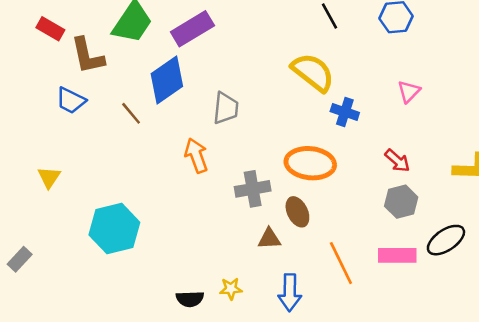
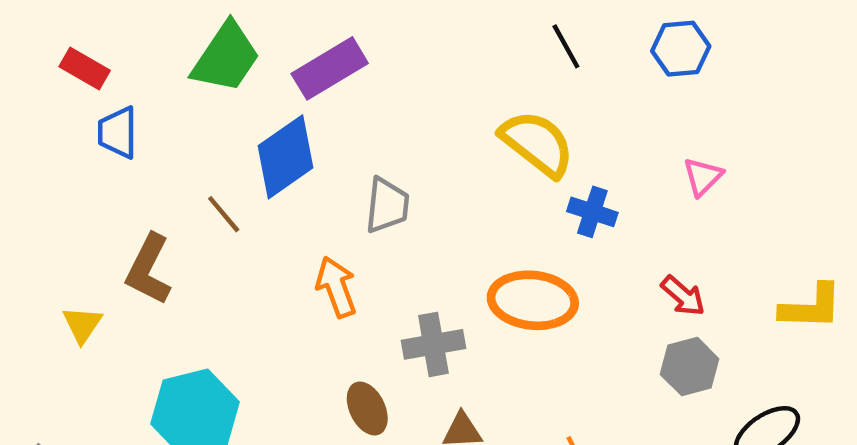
brown L-shape: (87, 56) -> (149, 269), moved, turned 39
blue trapezoid: (71, 100) -> (118, 132), moved, turned 64
brown ellipse: (297, 212) -> (367, 408), moved

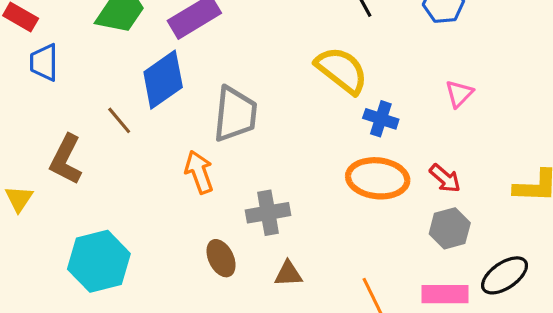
gray trapezoid: (387, 205) -> (235, 114), size x1.4
orange ellipse: (533, 300) -> (378, 178), moved

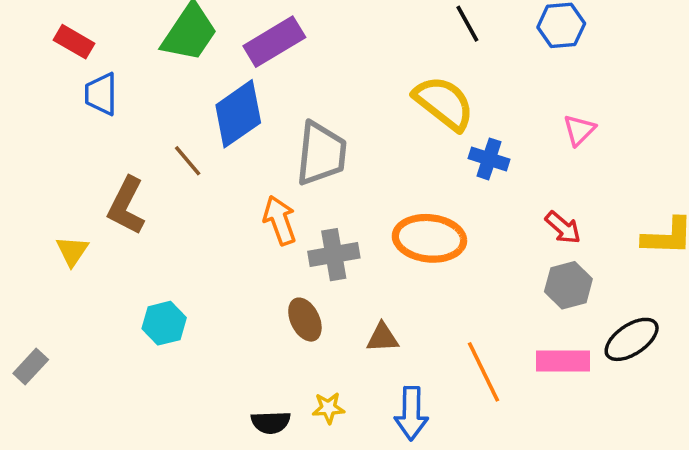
orange ellipse: (378, 178) -> (429, 238), moved
gray cross: (268, 213) -> (334, 255), moved
cyan hexagon: (99, 261) -> (164, 323), size x0.6

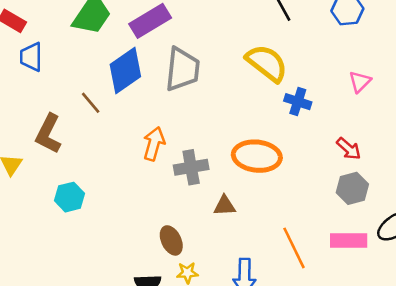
gray trapezoid: (321, 154) -> (182, 69), moved
orange arrow: (280, 220) -> (154, 144), turned 36
brown ellipse: (305, 320) -> (171, 240), moved
cyan hexagon: (164, 323) -> (70, 197), moved
brown triangle: (383, 338) -> (225, 206), moved

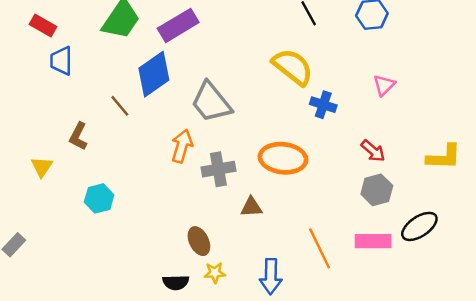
gray trapezoid: (182, 69) -> (211, 102), moved, turned 135
brown L-shape: (48, 134) -> (78, 136), size x0.7

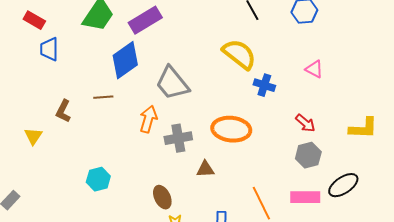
pink triangle: (384, 85) -> (314, 69), turned -48
brown line: (120, 106) -> (103, 97), moved, turned -54
cyan hexagon: (99, 198) -> (98, 179), moved

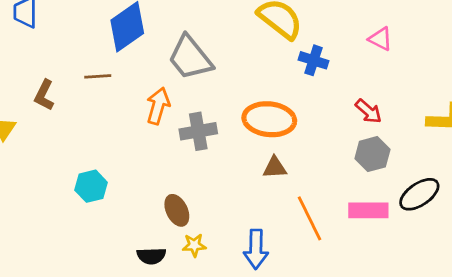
brown triangle: (205, 169) -> (275, 167), moved

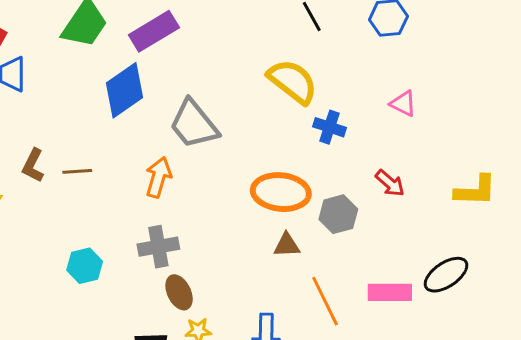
brown line: (98, 76) -> (77, 171), moved
gray cross: (198, 131) -> (158, 247), moved
gray hexagon: (372, 154) -> (338, 214), moved

